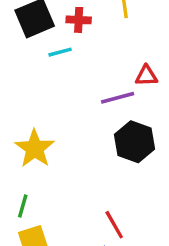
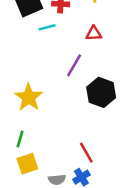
red triangle: (146, 76) -> (94, 33), moved
purple line: (118, 98) -> (74, 65), moved, turned -45

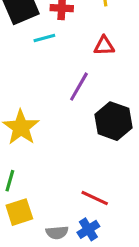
red line: (86, 153) -> (95, 198), turned -35

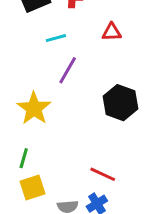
cyan line: (44, 38) -> (56, 38), moved
purple line: (79, 87) -> (68, 70), moved

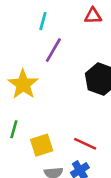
cyan line: (56, 38) -> (43, 21), turned -60
yellow square: (32, 188) -> (42, 145), moved

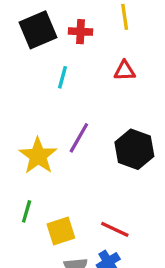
purple line: (53, 50) -> (79, 138), moved

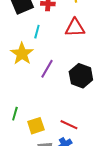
red triangle: (125, 71) -> (75, 28), size x1.5
yellow star: (38, 156) -> (22, 54), moved

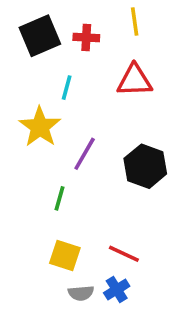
green line: (15, 114) -> (60, 198), moved
yellow square: (36, 126) -> (65, 256), turned 36

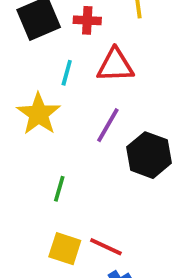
red triangle: (135, 80) -> (115, 65), moved
purple line: (85, 154) -> (108, 125), moved
red line: (124, 254) -> (106, 247), moved

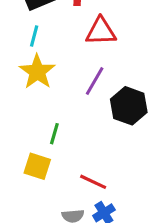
cyan line: (67, 73) -> (34, 36), moved
yellow square: (65, 249) -> (37, 166), moved

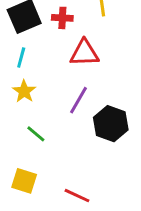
yellow star: (37, 72) -> (24, 91), size x0.7
green line: (54, 134) -> (36, 134), moved, turned -66

